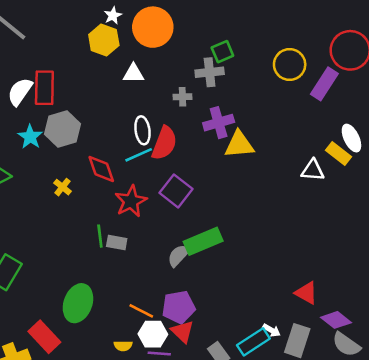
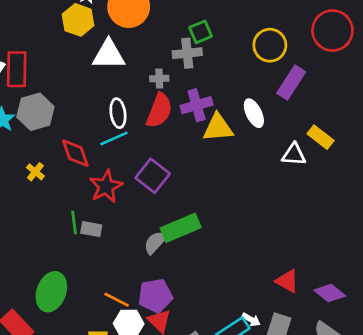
white triangle: (133, 74) -> (109, 55), size x1.5
purple rectangle: (324, 84) -> (291, 83), moved
white ellipse: (351, 138) -> (254, 113), moved
red semicircle: (164, 143) -> (159, 110), moved
purple diamond: (336, 320) -> (330, 293), moved

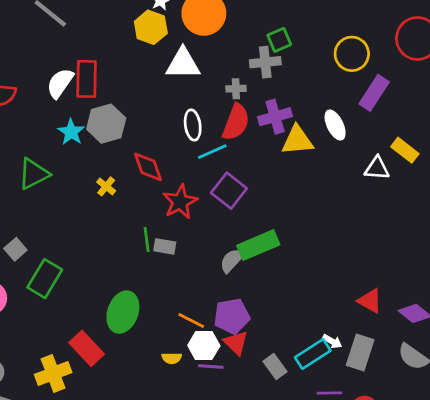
cyan line: (114, 138) -> (212, 152), moved

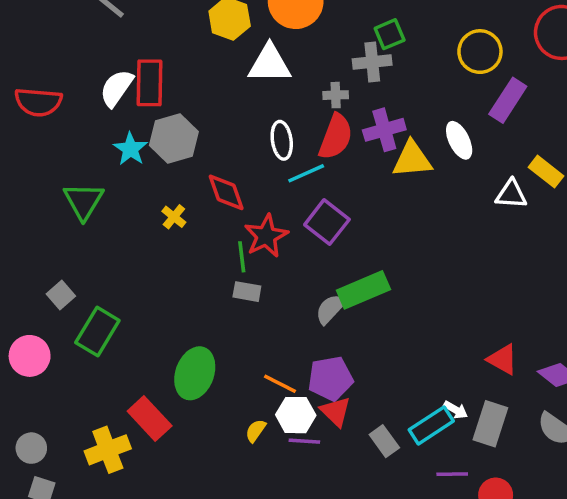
green triangle: (34, 174) -> (83, 201), turned -32
green line: (147, 239) -> (242, 257), moved
yellow semicircle: (172, 358) -> (256, 431), turned 126

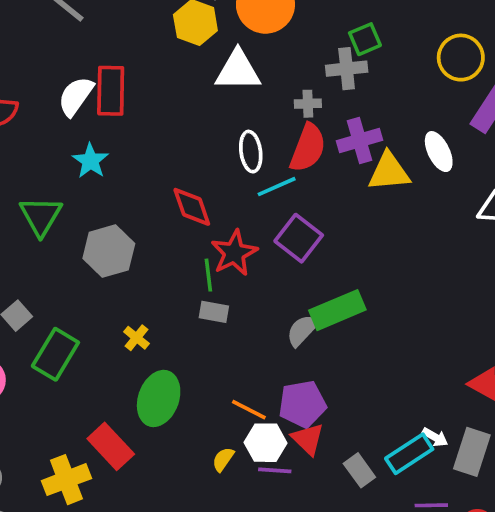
gray hexagon: (174, 139) -> (109, 251), moved
yellow cross: (174, 217) -> (136, 338), moved

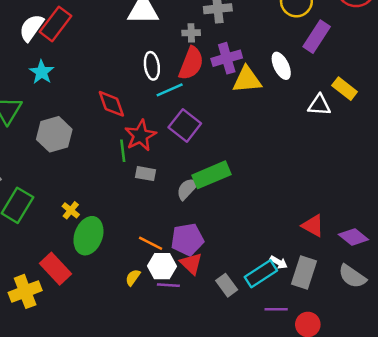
red rectangle: (111, 91) -> (56, 24), turned 36
gray rectangle: (214, 312) -> (146, 174), moved
yellow cross: (136, 338) -> (71, 210), moved

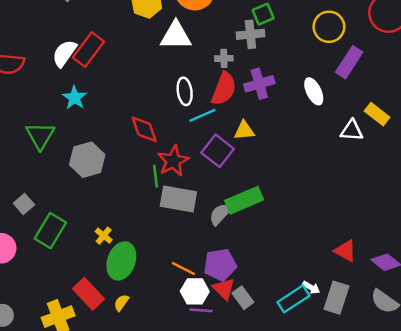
yellow triangle: (247, 80) -> (244, 131), moved, size x0.7
gray rectangle: (146, 174) -> (178, 199), size x1.8
yellow semicircle: (133, 278) -> (121, 303), moved
gray rectangle: (227, 285) -> (243, 298), moved

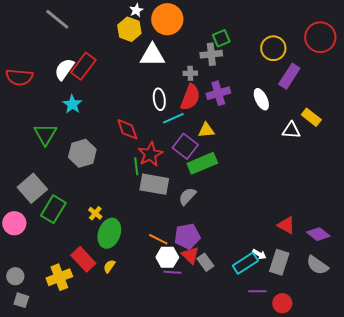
green rectangle: (244, 200) -> (202, 163), moved
gray square: (24, 204) -> (32, 188), size x1.8

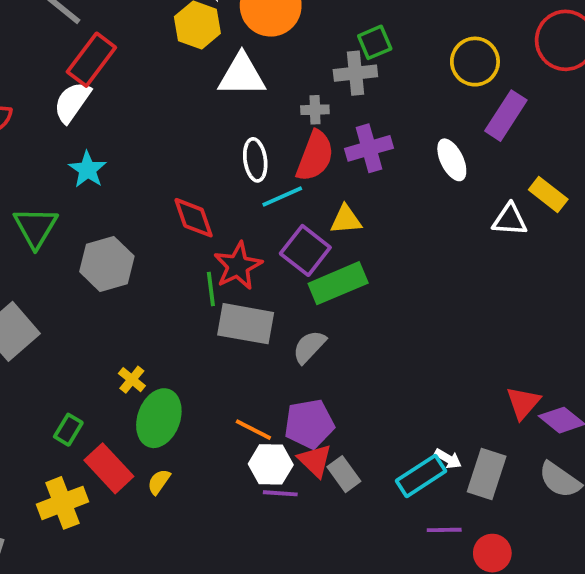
red rectangle: (83, 66) -> (91, 60), moved
green rectangle: (53, 209) -> (68, 430), moved, size x0.6
red triangle: (286, 225) -> (523, 403), moved, turned 42

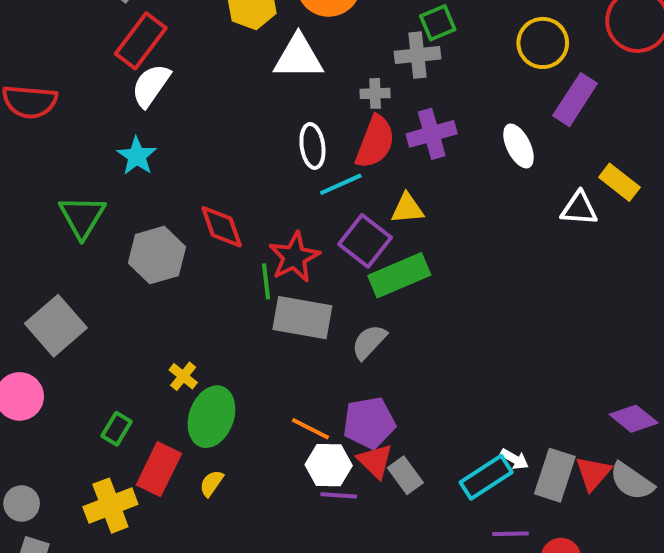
white semicircle: (72, 102) -> (151, 85), moved
red diamond: (194, 218) -> (222, 227), moved
red triangle: (523, 403) -> (593, 473), moved
red rectangle: (109, 468) -> (159, 469), turned 69

